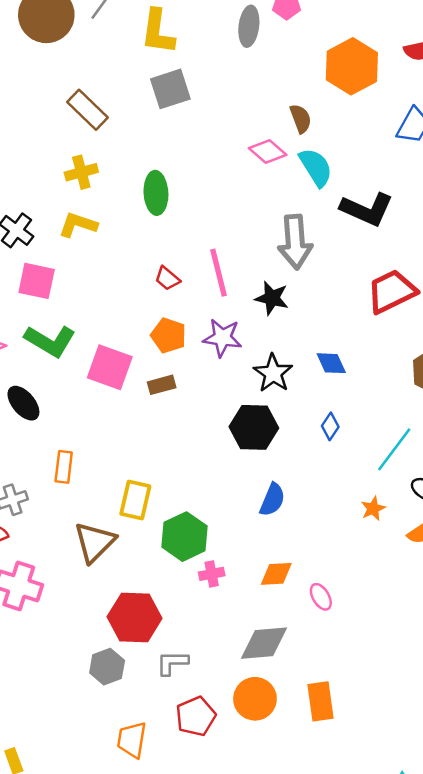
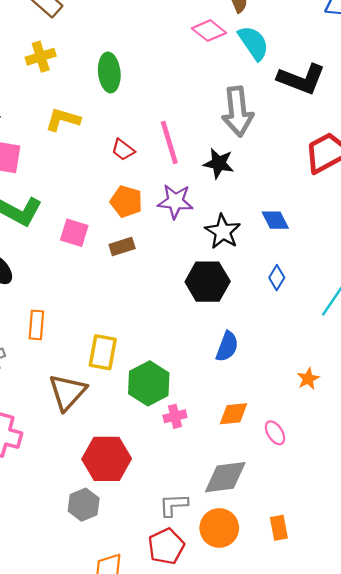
yellow L-shape: (78, 225) -> (63, 119), moved
pink square: (110, 367) -> (74, 233), size x0.7
orange star: (373, 508) -> (308, 379), moved
gray L-shape: (172, 663) -> (174, 505), moved
orange rectangle: (321, 701) -> (279, 528), size x0.7

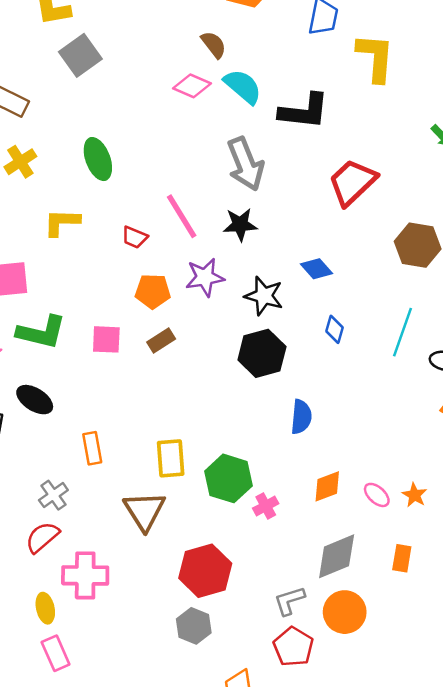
orange star: (308, 379) -> (414, 495), moved
orange rectangle: (279, 528) -> (402, 558), moved, turned 35

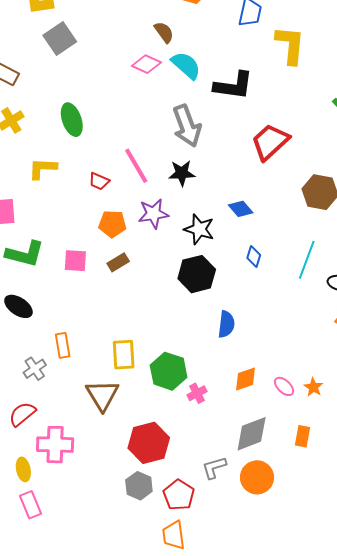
gray cross: (53, 495) -> (35, 369), moved
red pentagon: (293, 647) -> (179, 495), moved

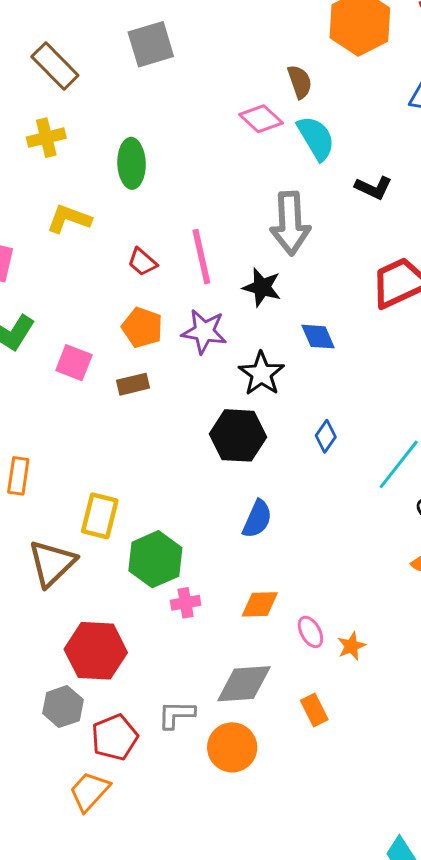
black L-shape: (234, 86) -> (373, 188), size x0.6
blue diamond: (241, 209) -> (318, 337), moved
orange rectangle: (302, 436) -> (314, 710), turned -55
orange trapezoid: (174, 535) -> (89, 791), turned 32

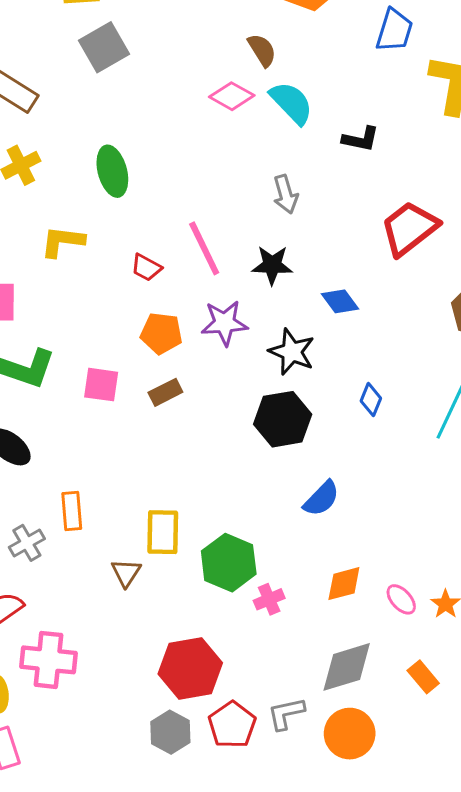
gray arrow: (290, 223) -> (286, 194), size x0.6
blue semicircle: (257, 519) -> (321, 499), turned 33
brown triangle: (52, 563) -> (126, 573), moved, size x0.6
red pentagon: (115, 737) -> (232, 725), moved

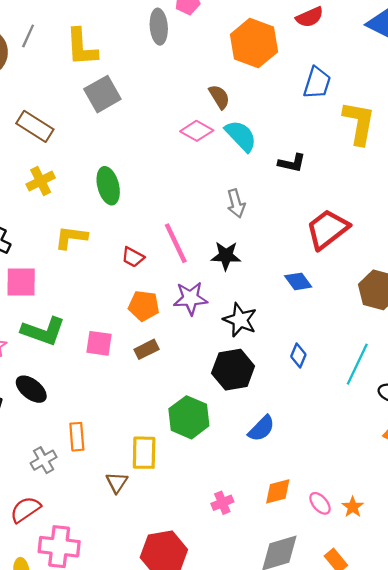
blue diamond: (340, 301) -> (298, 281), moved
green hexagon: (229, 563) -> (189, 417), moved

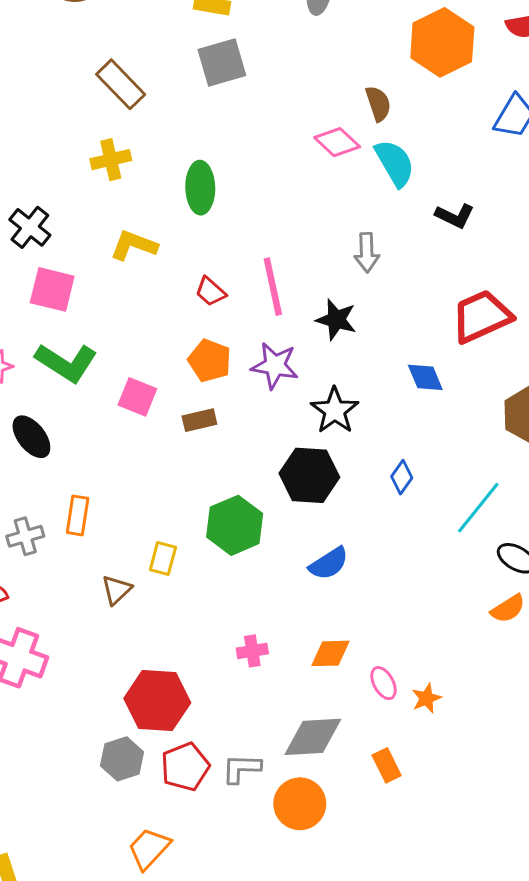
yellow rectangle: (144, 453) -> (163, 558), size x0.7

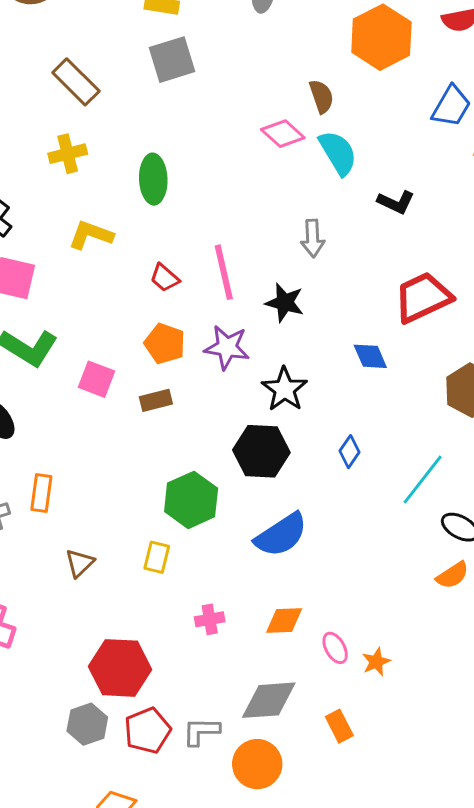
yellow rectangle: (163, 558) -> (157, 557), moved
blue semicircle: (329, 564) -> (281, 535), size x1.4

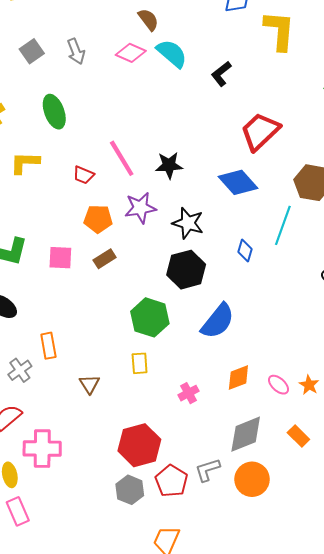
gray square: (172, 60) -> (32, 51), moved, size x0.7
black L-shape: (396, 202) -> (221, 74), turned 135
gray arrow: (313, 238) -> (76, 51), moved
blue diamond: (370, 356) -> (238, 182), size x1.5
cyan line: (423, 479) -> (283, 225), moved

